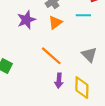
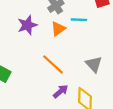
cyan line: (83, 15) -> (79, 20), moved
purple arrow: (59, 81) -> (60, 91), turned -136

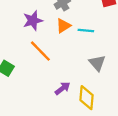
cyan line: (79, 20) -> (86, 30), moved
orange line: (53, 64) -> (40, 51), moved

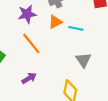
purple arrow: (63, 88) -> (29, 78), moved

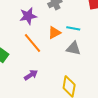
orange triangle: (55, 22) -> (54, 33), moved
gray triangle: (83, 60) -> (74, 48), moved, turned -42

